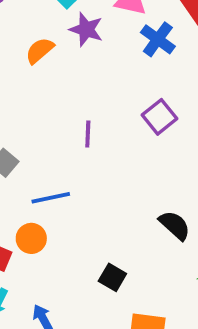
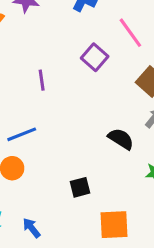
black square: (112, 277) -> (80, 187), turned -35

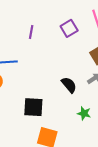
black square: (80, 187) -> (33, 107), size x1.5

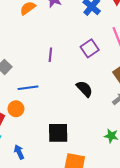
black semicircle: (69, 85) -> (84, 89), moved

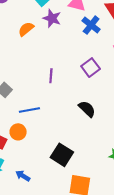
black square: (58, 133) -> (62, 155), turned 35
blue arrow: (19, 152) -> (23, 176), turned -32

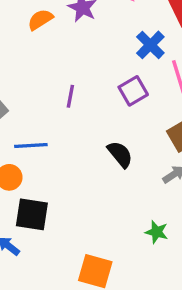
blue cross: (91, 25) -> (150, 45), moved
black square: (62, 155) -> (32, 214), moved, turned -30

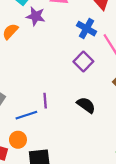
purple line: (70, 96) -> (45, 101), moved

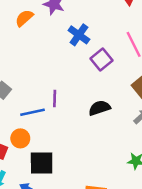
blue cross: (86, 29) -> (79, 35), moved
black semicircle: (86, 105) -> (99, 108), turned -60

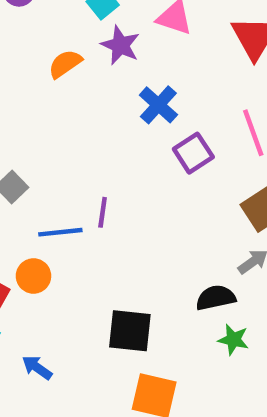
black semicircle: (99, 108) -> (216, 298), moved
black square: (42, 163) -> (130, 331), moved

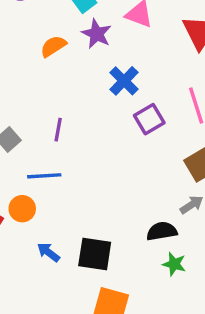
purple line: (103, 212) -> (58, 130), moved
blue arrow: (37, 368) -> (48, 252), moved

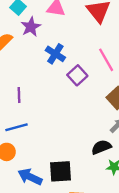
purple star: (97, 34) -> (31, 27), turned 30
blue arrow: (48, 252) -> (30, 177), size x1.5

